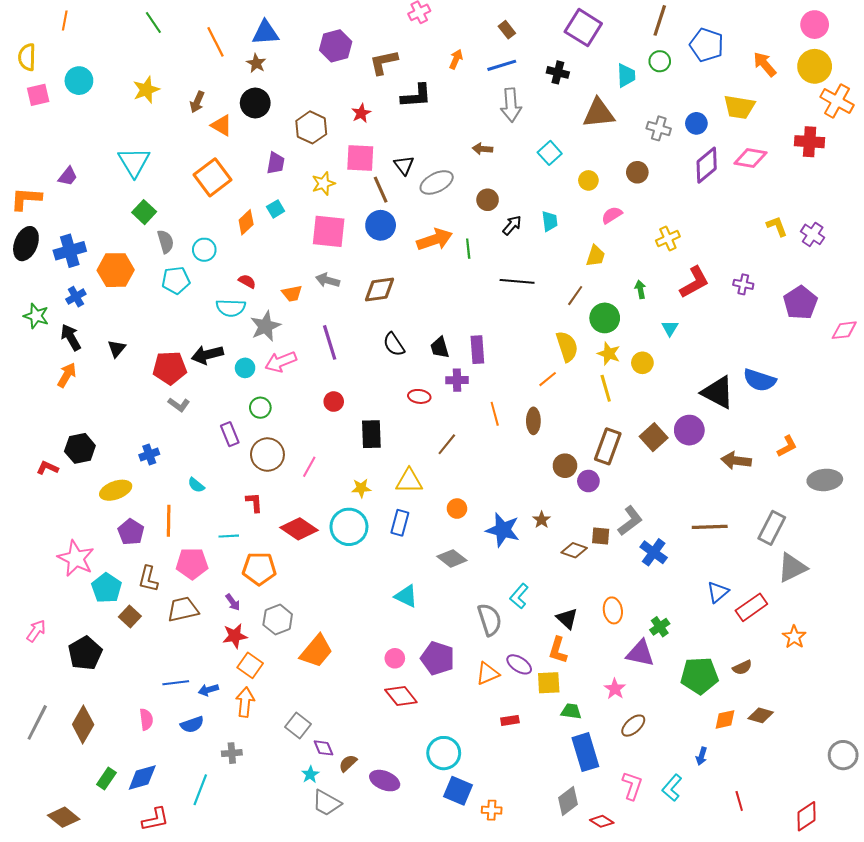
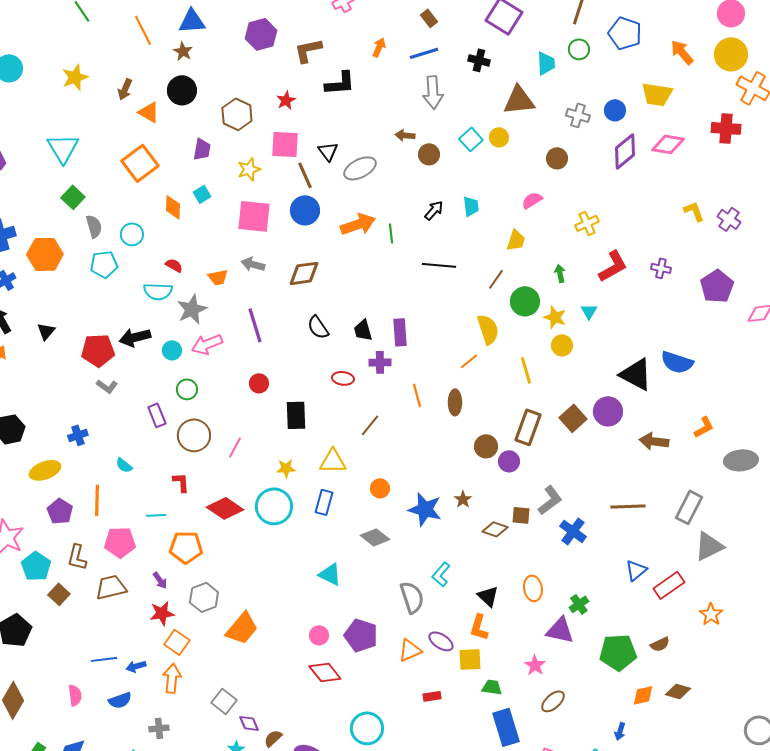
yellow circle: (588, 180) -> (499, 137), moved
brown circle: (488, 200) -> (429, 154), moved
orange diamond: (246, 222) -> (173, 207), turned -45
yellow star: (609, 354) -> (555, 317), moved

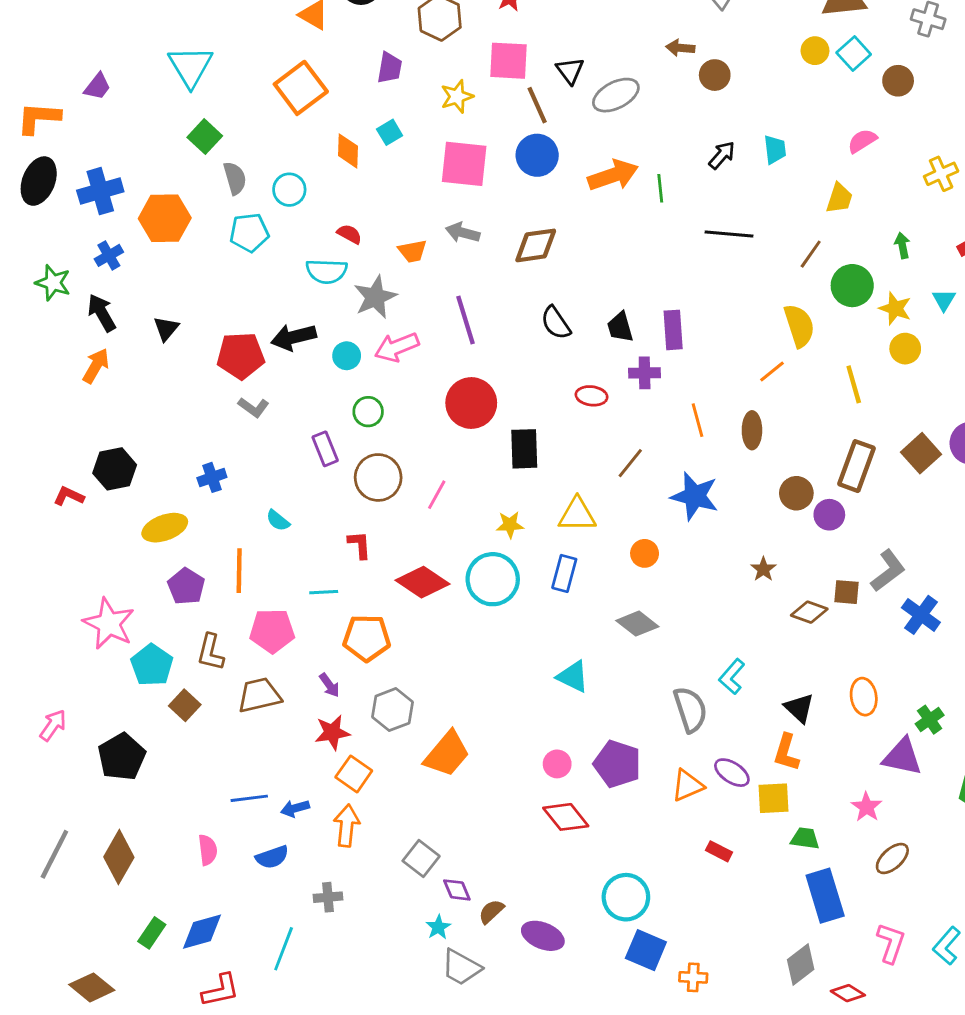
cyan square: (471, 139) -> (854, 54), moved
red circle: (259, 383) -> (471, 403), size x1.8
blue star: (425, 509) -> (695, 496), moved
red rectangle: (432, 696) -> (719, 851), turned 36

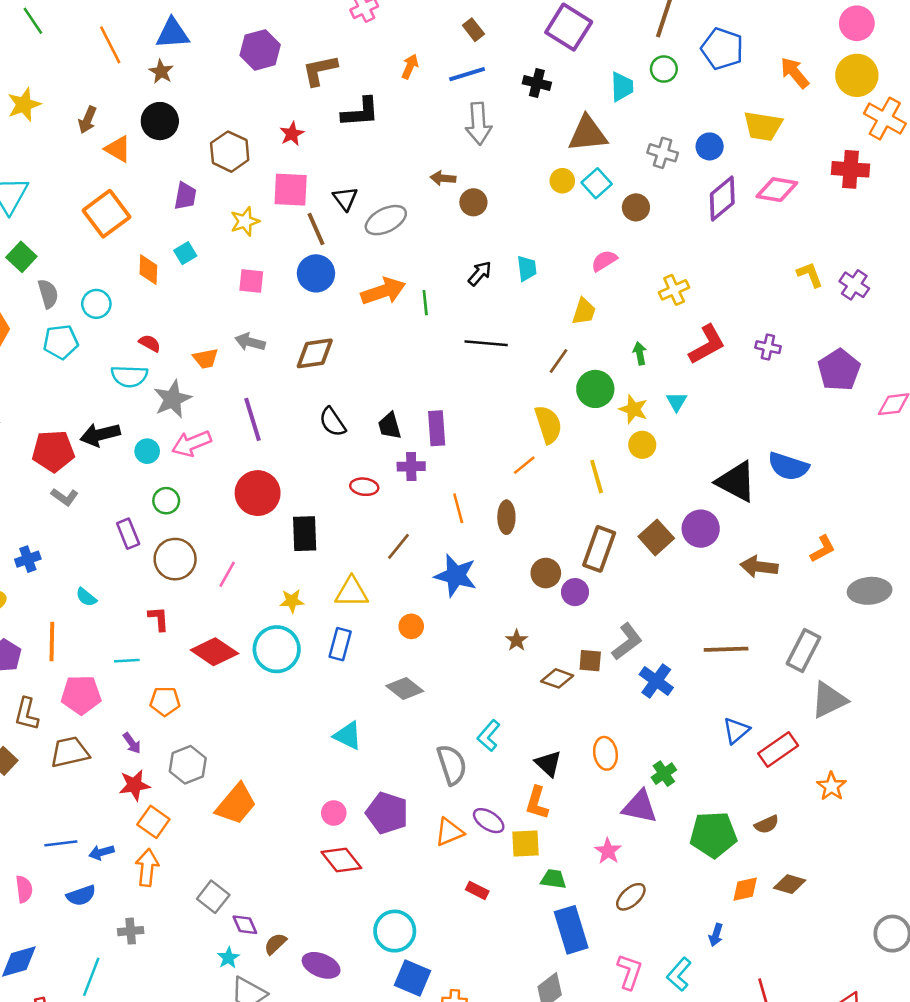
pink square: (464, 164) -> (251, 281), size x0.6
orange pentagon: (367, 638) -> (165, 701), size x0.7

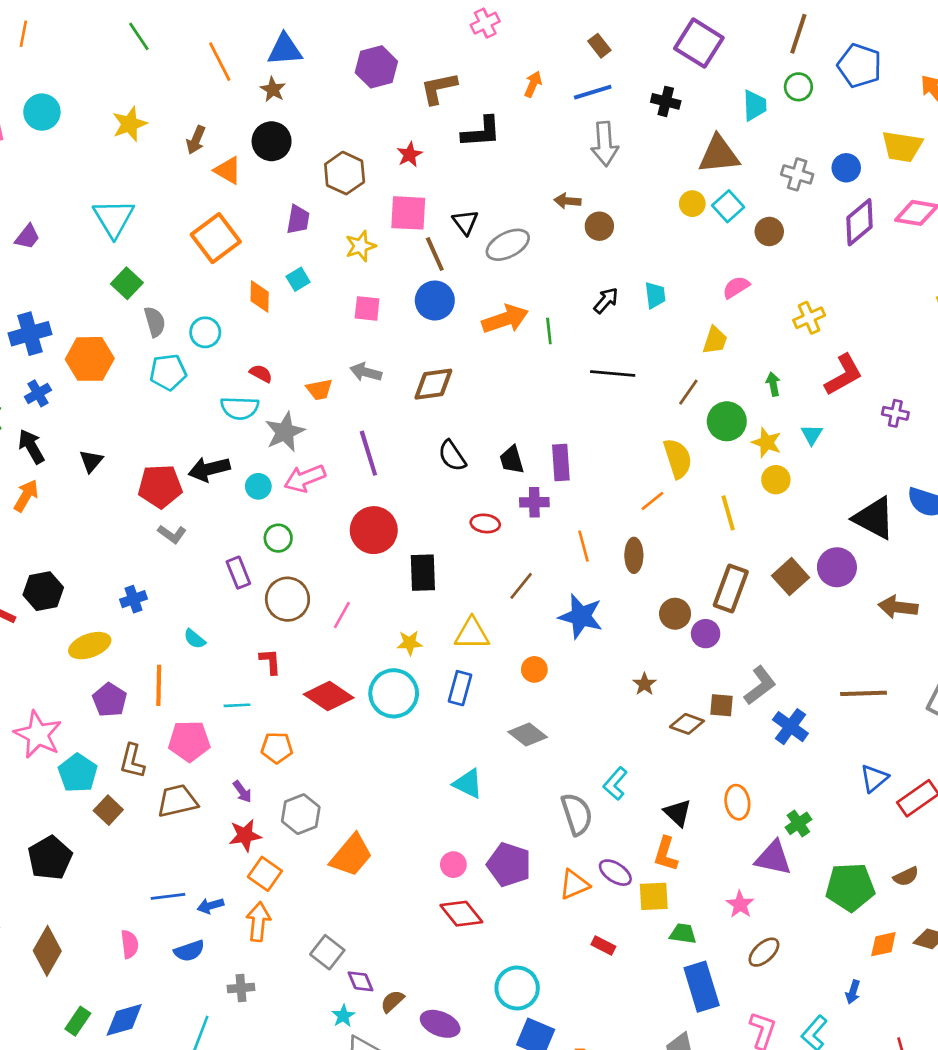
purple cross: (768, 347) -> (895, 413), moved

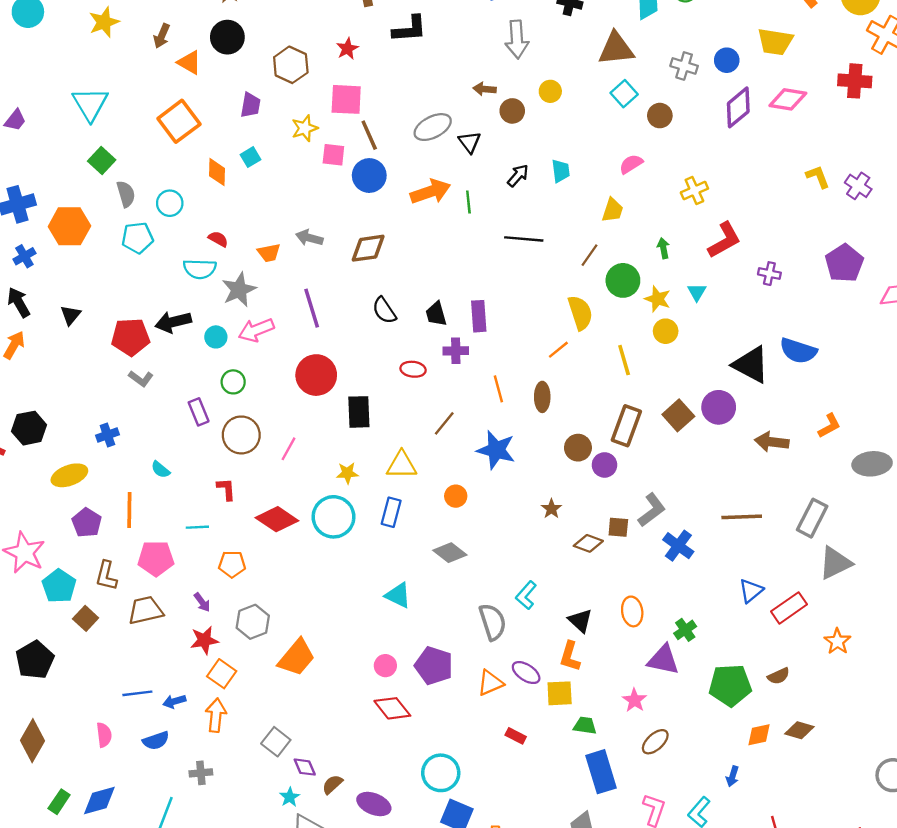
yellow circle: (692, 204) -> (550, 91), moved
black triangle: (465, 222) -> (470, 142), moved
pink square: (367, 308) -> (333, 155), moved

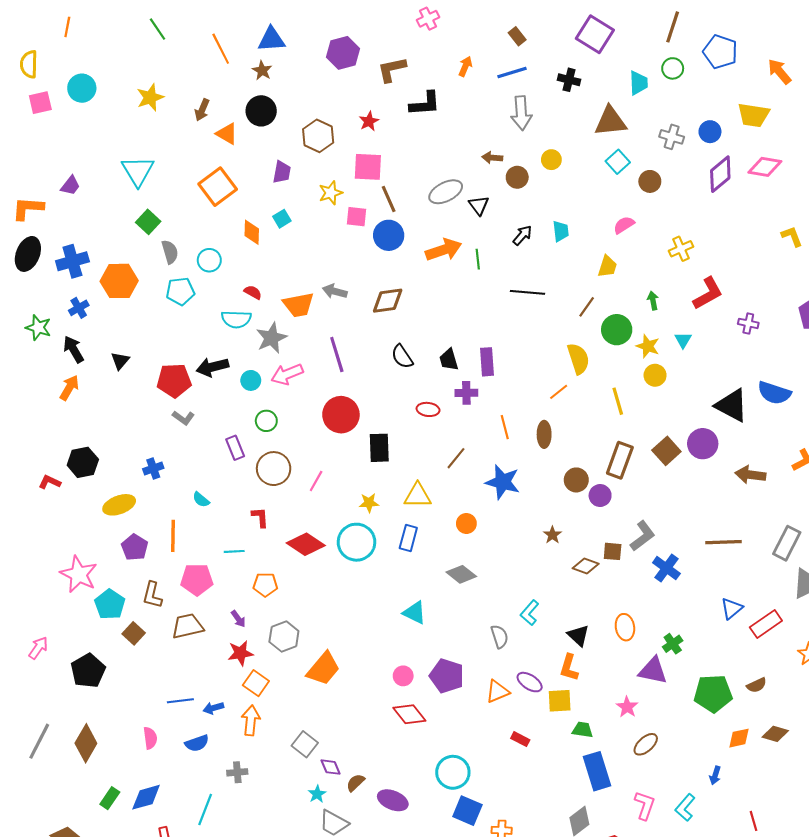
orange trapezoid: (269, 253) -> (298, 305), size x1.5
gray semicircle: (493, 622) -> (500, 636), size x0.7

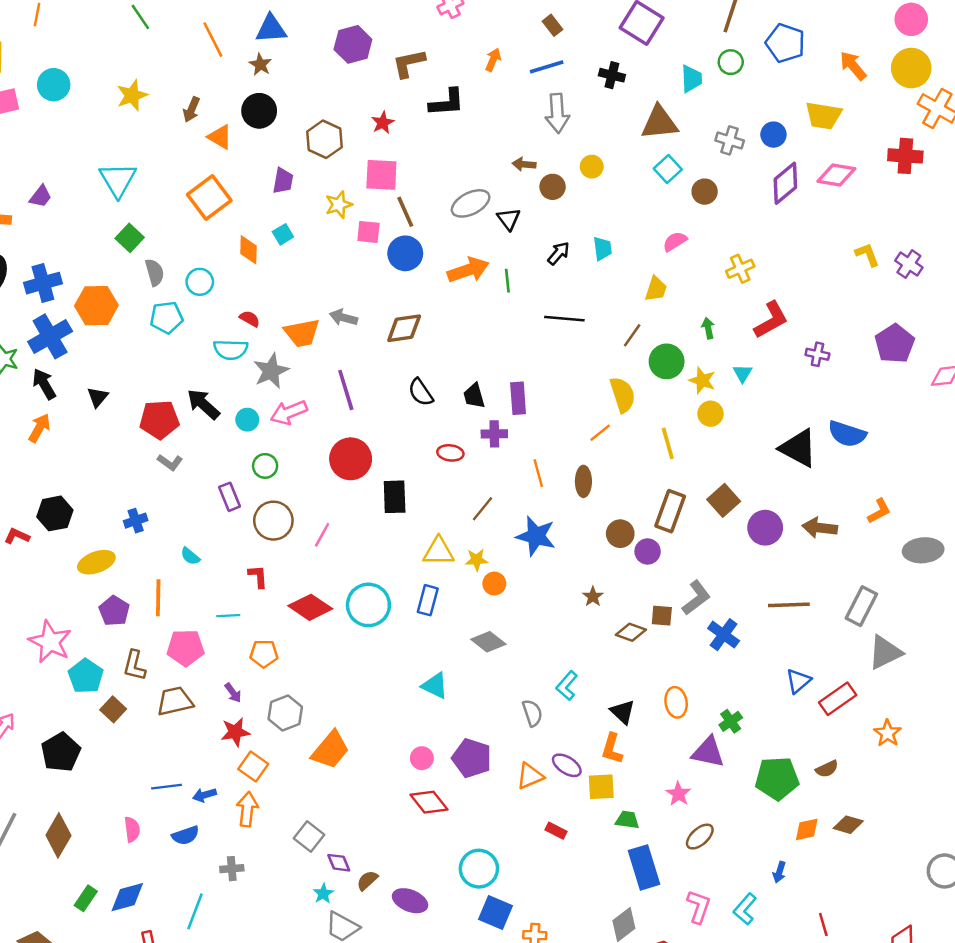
blue cross: (79, 308) -> (50, 336), size x1.8
black arrow: (212, 367) -> (203, 404), turned 56
purple circle: (703, 444) -> (765, 528), moved
yellow star: (369, 503) -> (477, 560), moved

